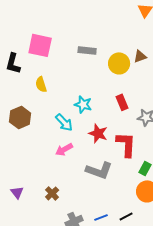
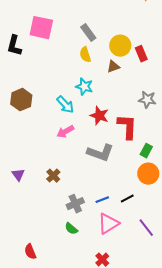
gray rectangle: (87, 50) -> (88, 33), turned 48
brown triangle: (140, 56) -> (113, 67), moved
yellow semicircle: (41, 84) -> (85, 55), moved
red rectangle: (122, 102) -> (141, 54), moved

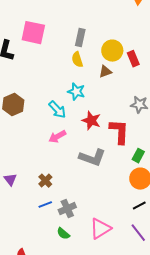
gray rectangle: (88, 33) -> (80, 38), turned 48
black line: (127, 199) -> (139, 206), moved
blue line: (102, 200) -> (45, 205), moved

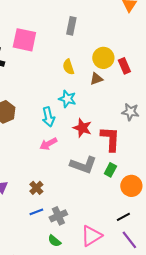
gray rectangle: (80, 38) -> (71, 26), moved
cyan arrow: (57, 110) -> (48, 117), turned 30
green rectangle: (138, 156) -> (110, 170), moved
black line: (139, 206) -> (123, 217), moved

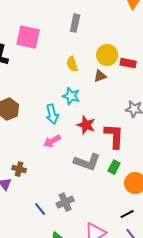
red rectangle: (124, 66) -> (128, 63), turned -56
brown cross: (36, 188) -> (19, 169), moved, turned -32
blue line: (36, 212) -> (40, 209), turned 72
gray cross: (58, 216) -> (65, 202), moved

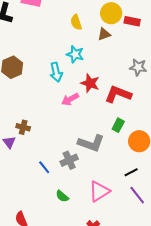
red L-shape: (114, 136) -> (118, 94), turned -72
pink arrow: (52, 141) -> (70, 99), moved
gray L-shape: (87, 162) -> (91, 143), moved

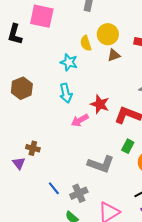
yellow circle: (111, 13) -> (108, 34), moved
cyan star: (75, 54) -> (69, 62), moved
gray cross: (69, 160) -> (79, 193), moved

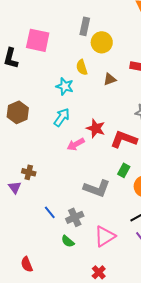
yellow circle: (108, 34) -> (102, 42), moved
cyan arrow: (66, 93) -> (62, 117), turned -132

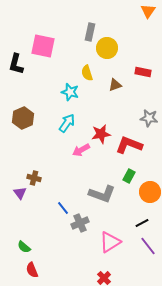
red star: (96, 128) -> (101, 134), turned -30
blue line: (50, 212) -> (63, 208), moved
green semicircle: (68, 241) -> (24, 247), moved

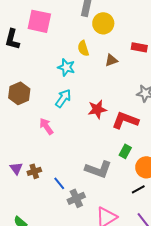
pink arrow: (81, 150) -> (46, 126), moved, turned 84
brown cross: (34, 178) -> (34, 171), moved, turned -32
black line: (142, 223) -> (138, 189), moved

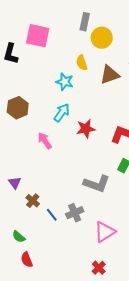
brown triangle: (111, 60) -> (110, 75), size x1.5
red star: (97, 109) -> (86, 129), moved
brown cross: (34, 171) -> (33, 201), moved, turned -32
blue line: (59, 183) -> (52, 215), moved

